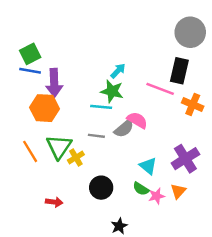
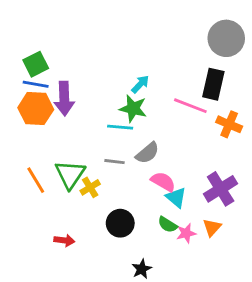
orange hexagon: (45, 108) -> (36, 109), moved
pink semicircle: (137, 120) -> (163, 182), moved

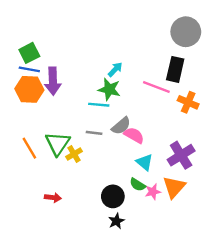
pink semicircle: (163, 182) -> (134, 135), moved
black circle: (120, 223) -> (113, 196), moved
orange triangle: (212, 227) -> (174, 187), size x1.5

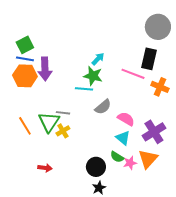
gray line: (94, 133) -> (63, 113), moved
pink semicircle: (134, 135) -> (126, 119), moved

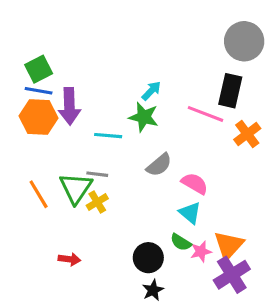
orange cross: (160, 87) -> (247, 134), turned 30
cyan line: (84, 89) -> (108, 136), moved
purple cross: (154, 132) -> (232, 275), moved

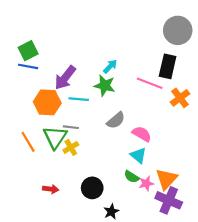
purple arrow: (69, 106) -> (65, 78), moved, turned 40
orange hexagon: (39, 117) -> (47, 102), moved
black circle: (148, 258) -> (92, 188), moved
purple cross: (232, 275) -> (169, 200), turned -35

